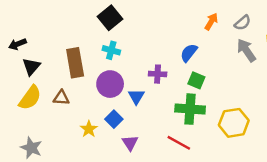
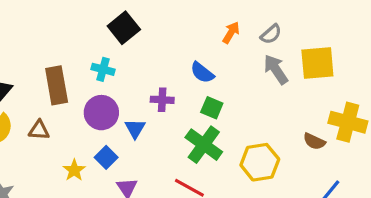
black square: (110, 18) -> (124, 28), moved
blue semicircle: (189, 53) -> (202, 73), turned -90
green cross: (190, 109) -> (204, 145), turned 32

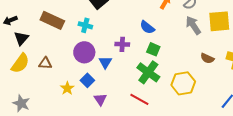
brown rectangle: (57, 85) -> (52, 20), moved, turned -55
brown semicircle: (314, 141) -> (207, 58), moved

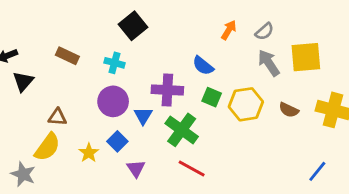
brown rectangle: (52, 20) -> (67, 56), size x0.7
purple cross: (122, 44) -> (167, 90), size x1.5
yellow semicircle: (20, 63) -> (47, 147), moved
green cross: (148, 72) -> (182, 130), moved
yellow hexagon: (183, 83) -> (246, 104), moved

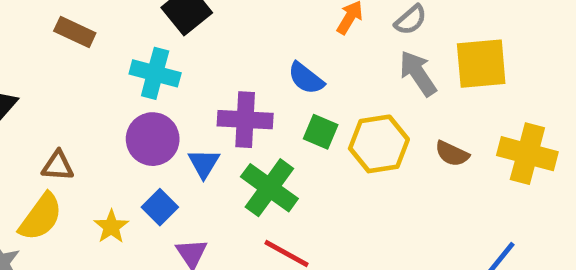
brown rectangle: (67, 56) -> (75, 32), moved
cyan cross: (115, 63) -> (155, 73), size x1.4

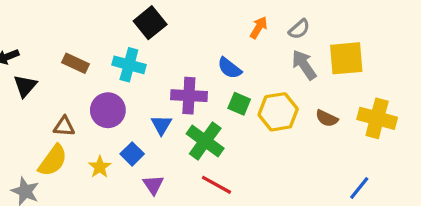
brown rectangle: (75, 32) -> (75, 63), moved
purple circle: (153, 139) -> (108, 110), moved

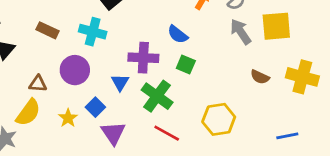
yellow hexagon: (278, 112) -> (219, 119), moved
purple triangle: (153, 185) -> (113, 133), size x1.4
blue line: (359, 188) -> (287, 136), turned 40

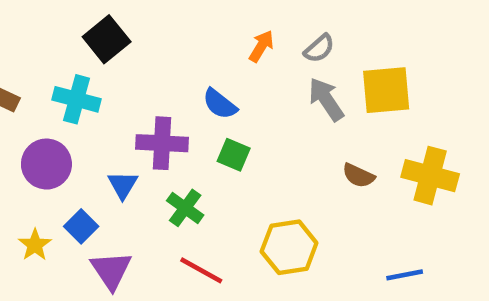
green cross: (157, 96) -> (185, 208), size x0.7

